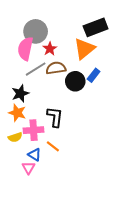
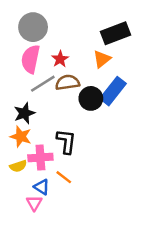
gray circle: (36, 31) -> (33, 27), moved
orange triangle: (84, 49) -> (102, 59), size x0.7
blue rectangle: (94, 75) -> (113, 91), size x1.6

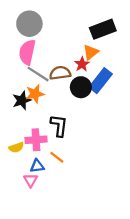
red star: (60, 59) -> (82, 64), moved
gray line: (43, 84) -> (38, 74), turned 65
orange star: (21, 137) -> (35, 94), moved, turned -30
blue triangle: (42, 187) -> (37, 166), turned -40

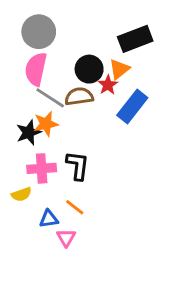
black circle: (81, 87) -> (89, 69), moved
pink cross: (36, 140) -> (42, 168), moved
pink triangle: (31, 180) -> (66, 238), moved

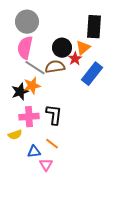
black rectangle: (135, 39) -> (94, 27), turned -65

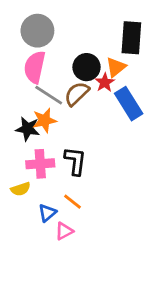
brown semicircle: (55, 67) -> (77, 94), turned -36
blue rectangle: (92, 74) -> (129, 104), turned -70
black star: (20, 92) -> (28, 129), turned 30
blue triangle: (34, 152) -> (47, 213), turned -32
pink triangle: (46, 165) -> (64, 231), turned 32

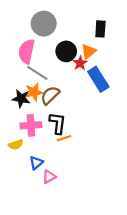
gray circle: (37, 31) -> (44, 24), moved
black rectangle: (131, 38) -> (100, 29), size x0.7
brown semicircle: (77, 94) -> (50, 95), moved
orange line: (72, 202) -> (64, 138), moved, turned -56

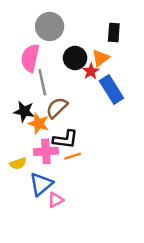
gray line: (37, 73) -> (42, 82), turned 45
orange star: (34, 92) -> (39, 123), moved, turned 30
black L-shape: (58, 123) -> (65, 139), turned 90
pink cross: (31, 125) -> (46, 151), moved
blue triangle: (36, 163) -> (41, 184), size x1.5

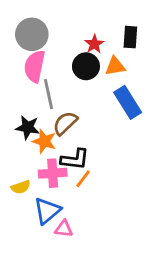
gray circle: (50, 26) -> (32, 34), moved
orange triangle: (100, 58) -> (115, 66), turned 30
red star: (91, 71) -> (94, 44), moved
orange line: (73, 156) -> (83, 179), turned -35
pink triangle: (56, 200) -> (64, 229), turned 35

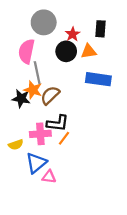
gray circle: (32, 34) -> (44, 22), moved
blue rectangle: (128, 102) -> (98, 79), turned -50
orange star: (44, 141) -> (33, 90), moved

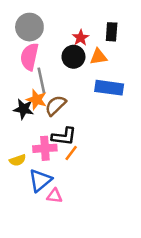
gray circle: (44, 22) -> (29, 27), moved

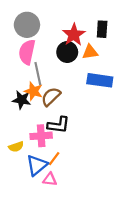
red star: (81, 38) -> (74, 35), size x1.5
orange line: (71, 153) -> (54, 159), moved

